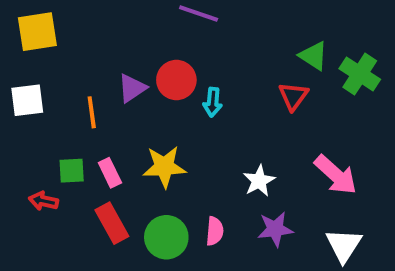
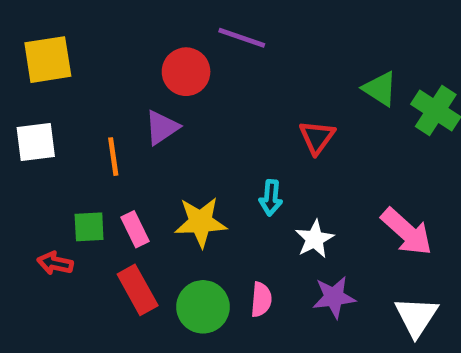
red circle: (176, 80) -> (186, 72), moved
red triangle: (293, 96) -> (317, 137), moved
cyan arrow: (213, 102) -> (271, 198), moved

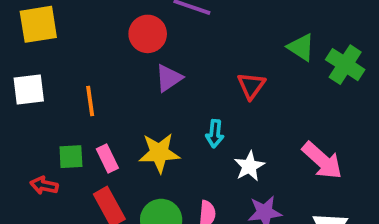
purple triangle: (162, 127) -> (169, 78), moved

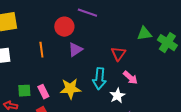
green triangle: (301, 47) -> (144, 34), turned -42
orange line: (90, 101) -> (41, 50), moved
cyan arrow: (215, 134) -> (99, 79), size x1.5
pink arrow: (322, 160) -> (130, 78), moved, size x0.7

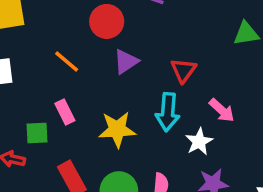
orange line: (41, 50) -> (67, 62), turned -42
red triangle: (118, 54) -> (183, 70), moved
pink rectangle: (43, 92) -> (65, 112), moved

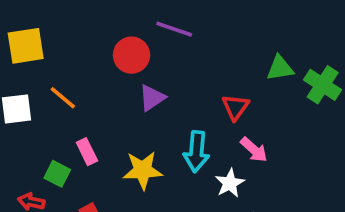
orange line: (67, 62) -> (63, 98), moved
red triangle: (183, 70) -> (235, 107), moved
green square: (37, 133) -> (57, 174), turned 30

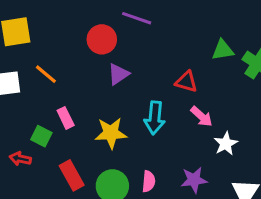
red triangle: (235, 107) -> (186, 82), turned -50
white star: (230, 183) -> (226, 144), moved

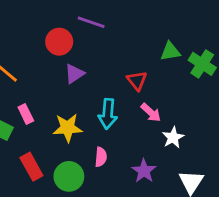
red triangle: (186, 82) -> (137, 81), turned 35
purple star: (194, 180) -> (144, 171), turned -30
pink semicircle: (149, 181) -> (101, 157), moved

